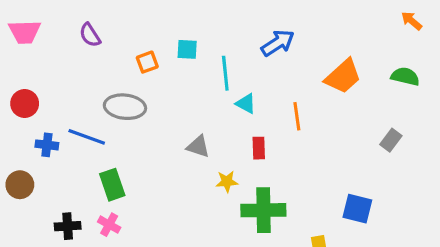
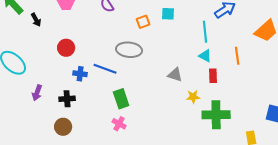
cyan line: (225, 73) -> (205, 32), moved
cyan triangle: (246, 104) -> (205, 56), moved
brown circle: (20, 185) -> (63, 127), moved
black cross: (68, 226) -> (67, 99), moved

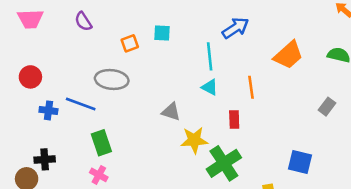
red rectangle: (213, 76) -> (234, 119), moved
yellow star: (193, 97) -> (194, 140), size x1.5
black cross: (67, 99) -> (45, 159), moved
green cross: (216, 115) -> (224, 163), turned -32

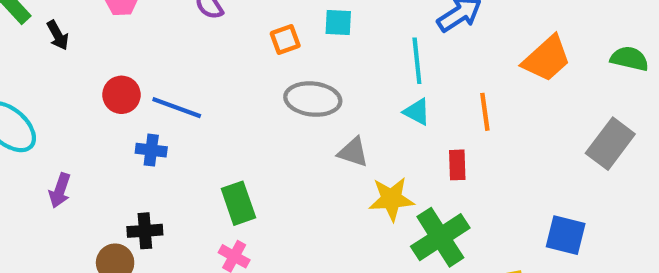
gray ellipse: (112, 80) -> (313, 99), moved
blue line: (81, 104) -> (177, 108), moved
gray rectangle: (327, 107) -> (610, 144), size x1.6

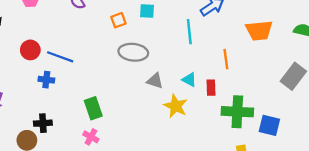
orange trapezoid: (547, 59) -> (259, 30), turned 36
cyan triangle: (417, 112) -> (189, 80), moved
yellow star: (391, 199) -> (176, 106), turned 30
green cross: (440, 237) -> (237, 112), moved, turned 36

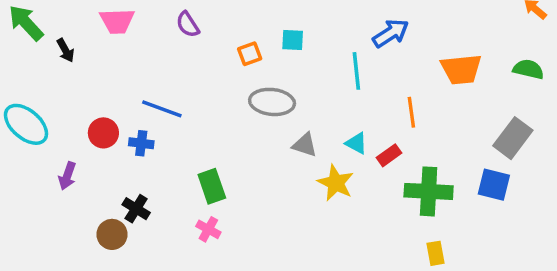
red circle: (30, 50) -> (103, 133), moved
red rectangle: (211, 88) -> (389, 155), turned 56
black cross: (43, 123) -> (136, 209), turned 36
blue square: (269, 125) -> (494, 185), moved

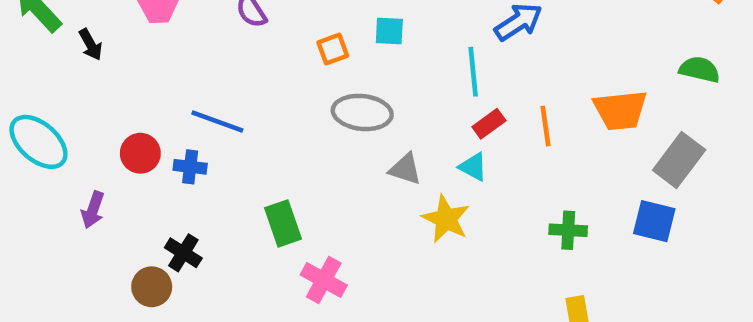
orange trapezoid: (461, 69) -> (620, 110), moved
red rectangle: (389, 155) -> (489, 124), moved
green cross: (429, 191) -> (568, 230), size x0.6
pink cross: (208, 229) -> (324, 280), moved, size x1.4

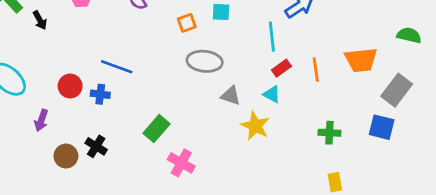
green rectangle: (283, 223) -> (157, 129), turned 60
brown circle: (152, 287) -> (66, 156), moved

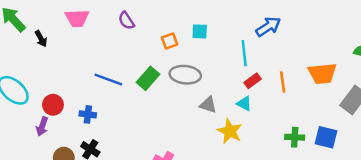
red circle: (70, 86) -> (53, 105), moved
blue cross: (100, 94) -> (88, 114), moved
blue square: (382, 127) -> (326, 137), moved
green rectangle: (157, 129) -> (148, 78), moved

